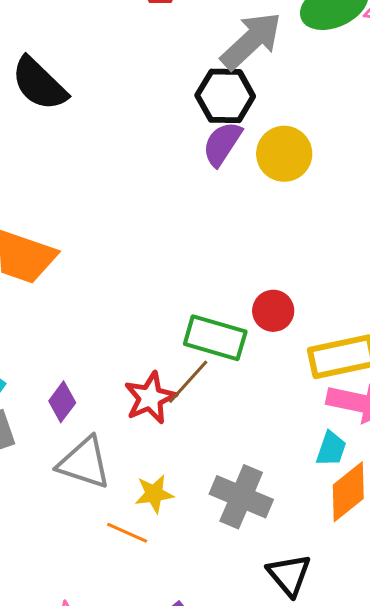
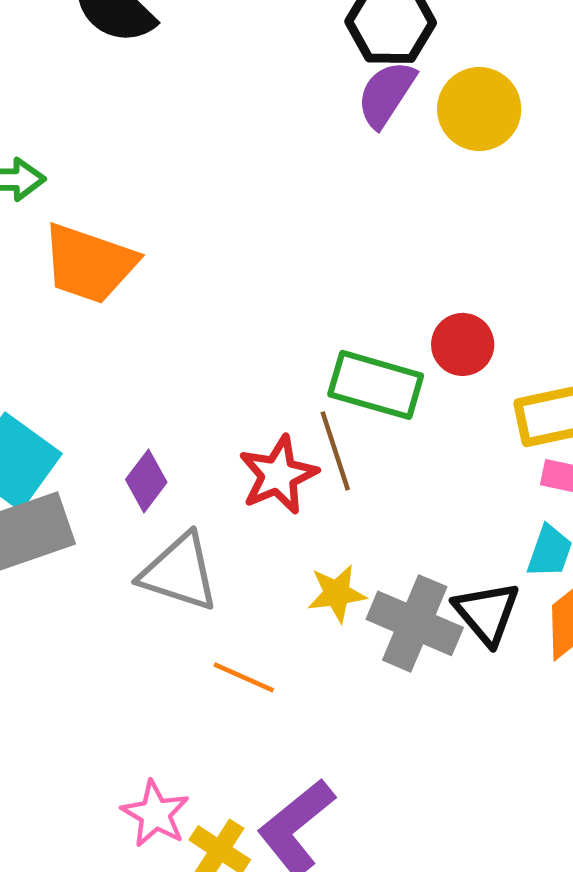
brown line: (188, 382) -> (335, 451), turned -60
yellow star: (154, 494) -> (337, 593), moved
black triangle: (289, 575) -> (487, 613), moved

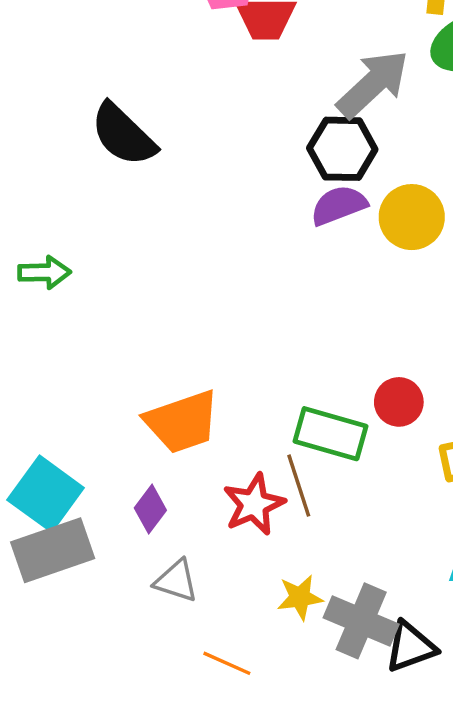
purple semicircle: (386, 94) -> (339, 205), turned 36
orange trapezoid: (89, 263) -> (182, 422), moved, turned -38
gray triangle: (179, 572) -> (176, 581), size x0.7
black triangle: (487, 613) -> (411, 647), moved, turned 50

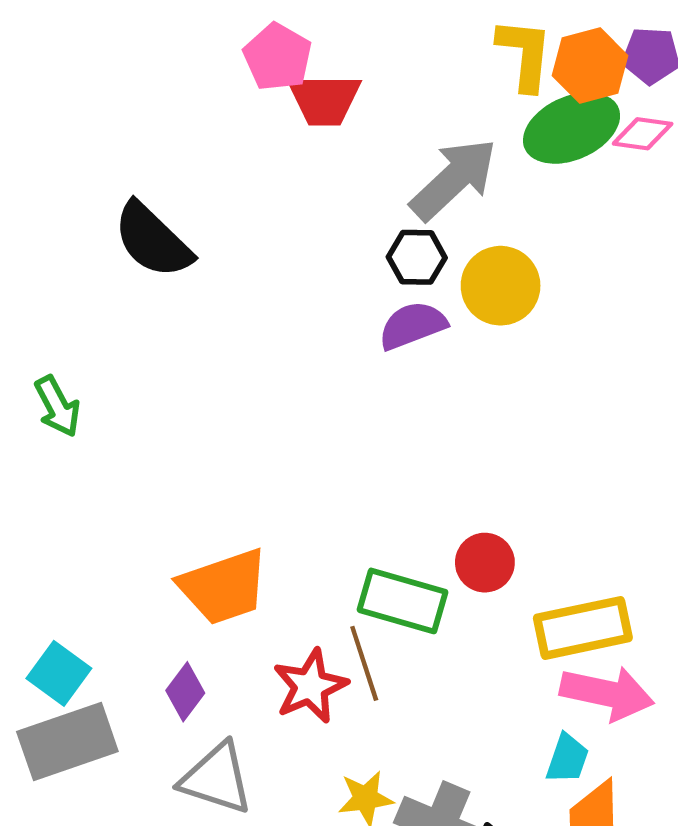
black hexagon: (342, 149) -> (417, 257), size x0.7
yellow circle: (412, 217) -> (501, 286), moved
green arrow: (44, 272) -> (57, 406), turned 63
cyan square: (46, 494) -> (59, 673), size x0.7
gray triangle: (176, 581) -> (217, 778), size x1.4

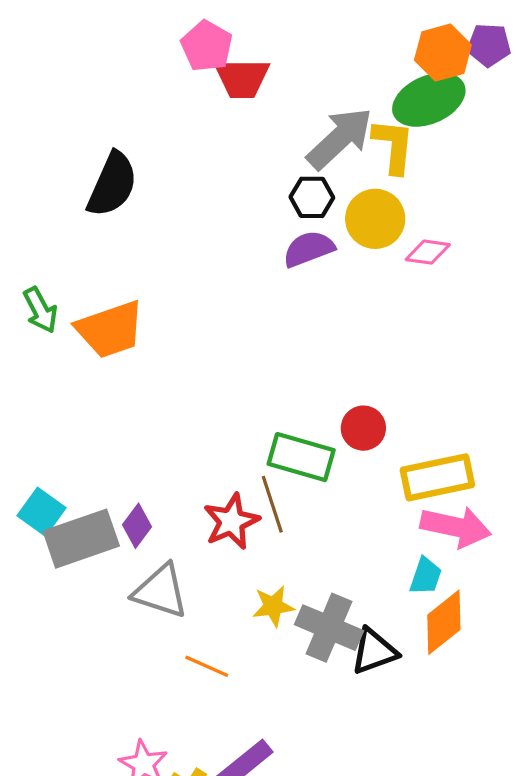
yellow L-shape: (525, 54) -> (393, 146), moved
pink diamond: (643, 134) -> (428, 252), moved
black semicircle: (153, 240) -> (112, 184), turned -110
orange trapezoid: (224, 587) -> (110, 329), moved
gray rectangle: (67, 742) -> (81, 539), moved

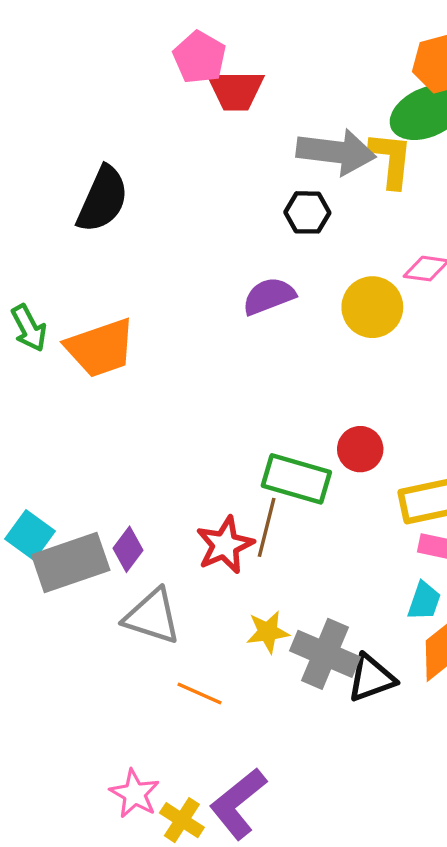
gray arrow: (340, 138) -> (336, 152), turned 50
yellow circle: (375, 219) -> (372, 307), moved
purple semicircle: (309, 249) -> (269, 296), moved
brown line: (272, 504) -> (267, 527), turned 32

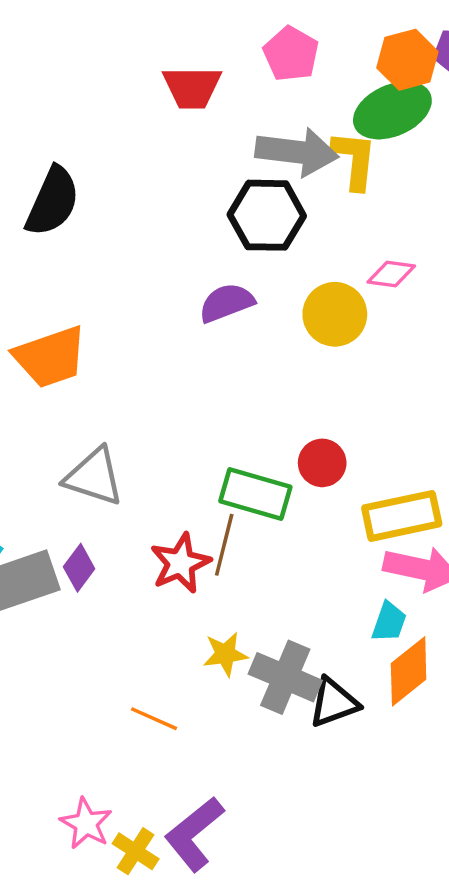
pink pentagon: (200, 57) -> (291, 54), moved
black hexagon: (307, 212) -> (267, 215), size x1.6
gray triangle: (152, 616) -> (94, 477), moved

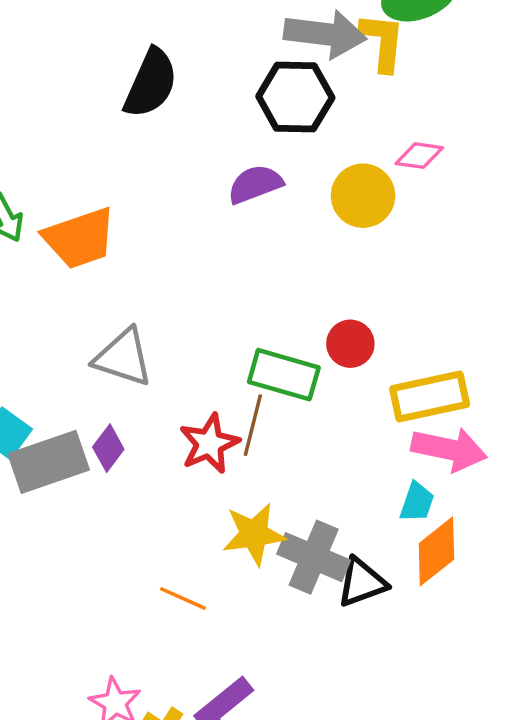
black semicircle: (53, 201) -> (151, 83), moved
yellow star: (225, 654) -> (254, 534), size x1.4

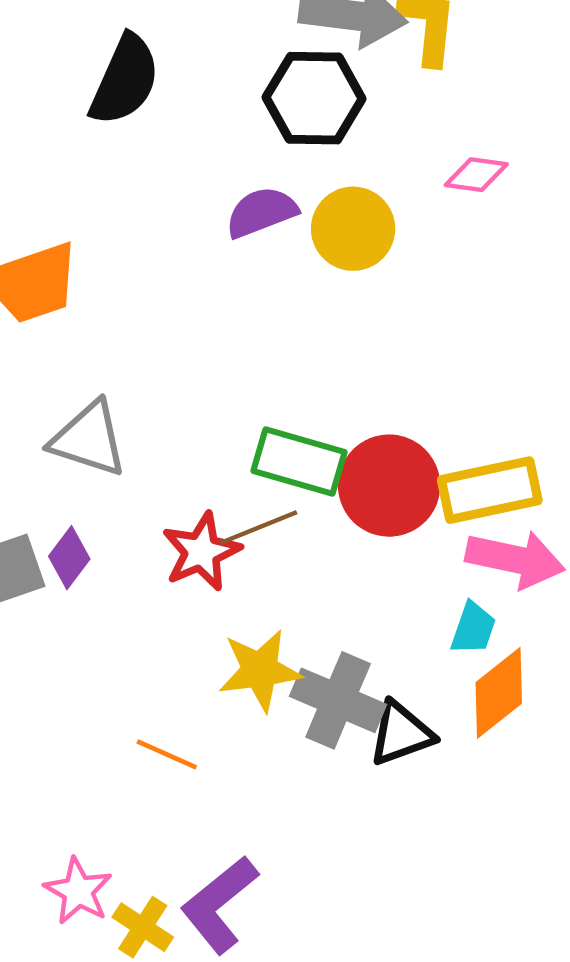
yellow circle: (363, 196) -> (353, 229), moved
red circle: (350, 344) -> (389, 486), moved, size x1.6
brown line: (253, 425) -> (258, 528), turned 54

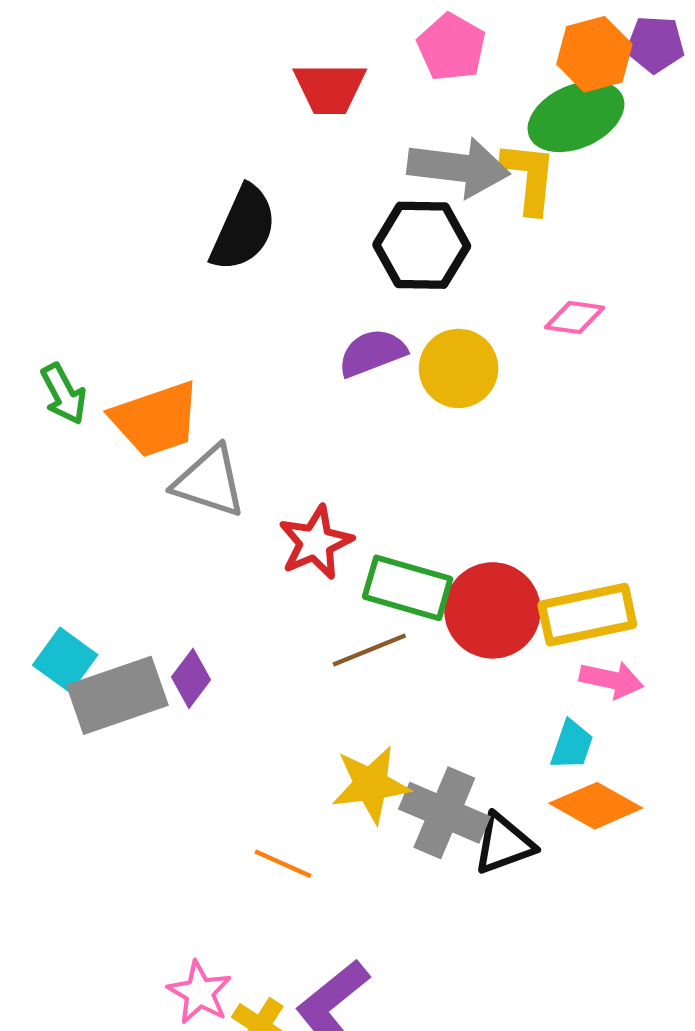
gray triangle: (89, 439) -> (209, 482), moved
red star: (201, 552) -> (316, 542), moved
pink arrow: (515, 559) -> (611, 680), size x0.7
orange diamond: (499, 693) -> (596, 806), turned 68

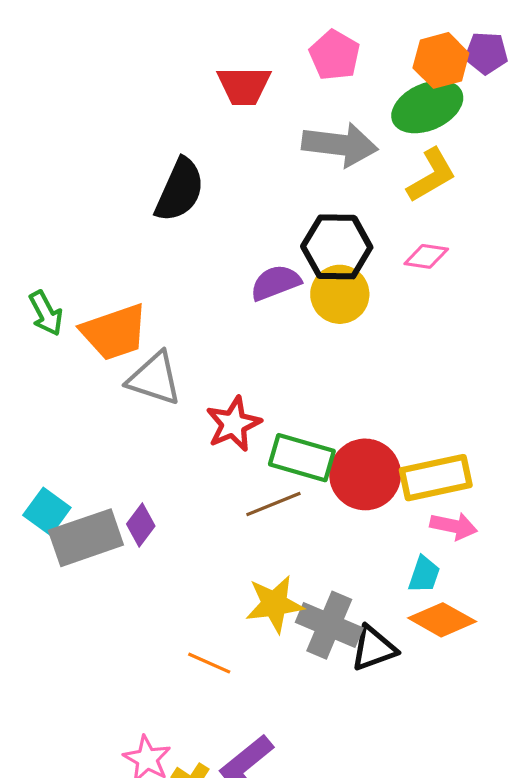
yellow L-shape: (529, 177) -> (431, 175), moved, turned 54
black hexagon: (422, 245) -> (337, 247), moved

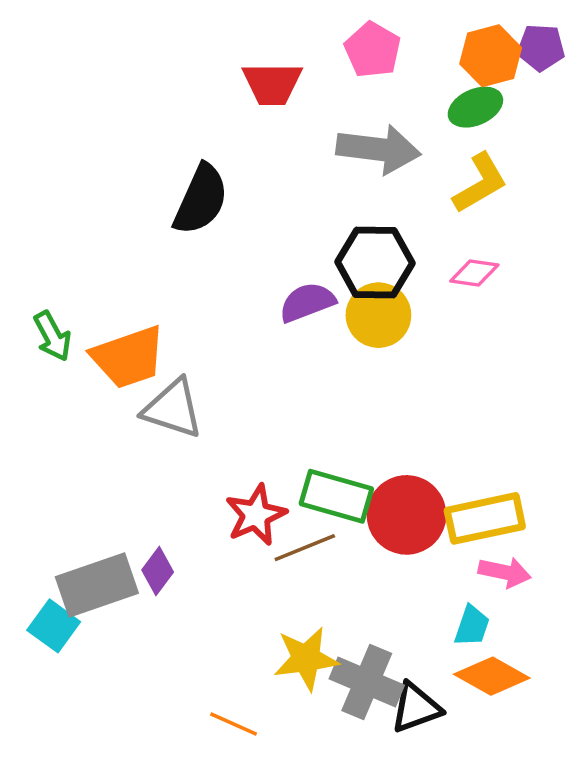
green ellipse: (427, 107) -> (475, 107), size x0.7
red star: (233, 424) -> (256, 515), moved
cyan square: (47, 511) -> (54, 626), moved

